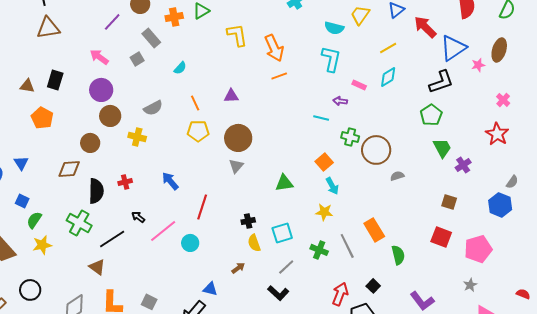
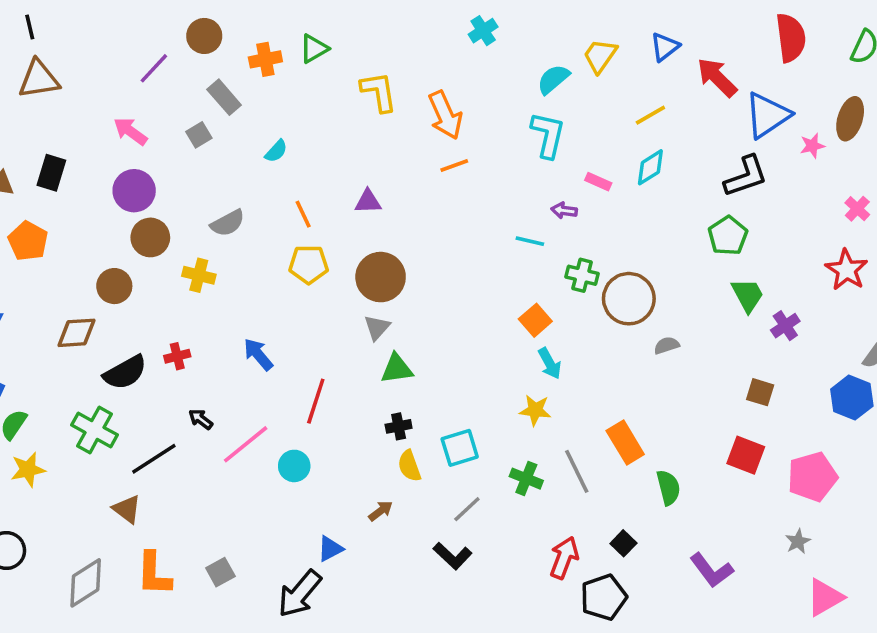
cyan semicircle: (334, 28) -> (553, 79), turned 126
green triangle: (284, 183) -> (397, 369), moved
black semicircle: (96, 191) -> (125, 372), turned 60
blue triangle: (210, 289) -> (330, 549), turned -42
gray square: (149, 302) -> (220, 572), turned 35

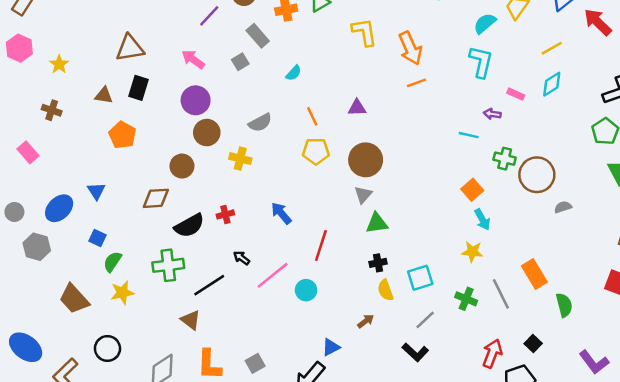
brown triangle: (39, 79) -> (130, 48), moved
green cross: (95, 430) -> (168, 265), turned -36

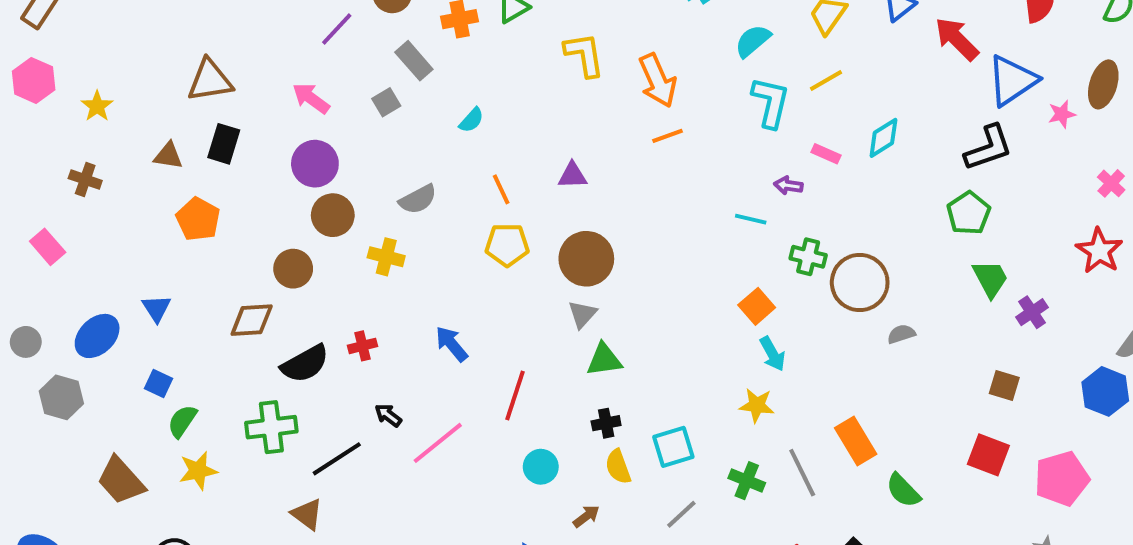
cyan semicircle: (485, 23) -> (753, 41), moved
yellow line: (552, 48) -> (826, 80), moved
cyan circle: (306, 290) -> (541, 467), moved
green semicircle: (564, 305) -> (903, 490), turned 150

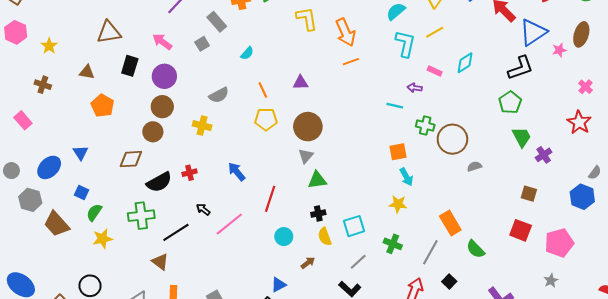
black rectangle: (224, 144) -> (130, 66), moved
brown circle: (333, 215) -> (162, 107), moved
orange square: (757, 306) -> (398, 152), turned 30
gray line: (802, 473) -> (430, 252), moved, turned 55
brown trapezoid: (121, 481) -> (56, 224), moved

